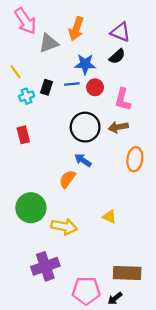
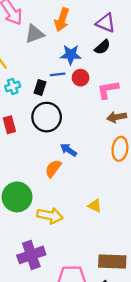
black rectangle: (46, 87) -> (40, 88), moved
pink L-shape: (123, 99) -> (108, 90), turned 65
black circle: (85, 127) -> (47, 117), moved
brown arrow: (118, 127) -> (117, 117), moved

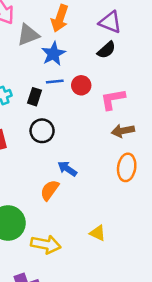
blue star: (71, 55) -> (53, 54), moved, turned -30
black circle: (47, 117) -> (42, 131), size x0.7

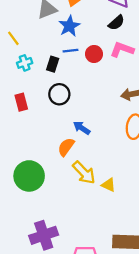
pink L-shape: (113, 99) -> (122, 50), moved, turned 30
yellow arrow: (46, 244) -> (84, 173), moved, turned 35

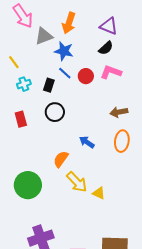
blue star: (69, 26) -> (64, 51), turned -30
blue line: (71, 51) -> (65, 73), turned 48
blue arrow: (82, 128) -> (87, 142), moved

